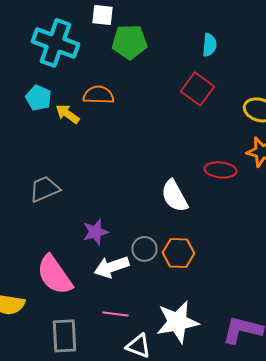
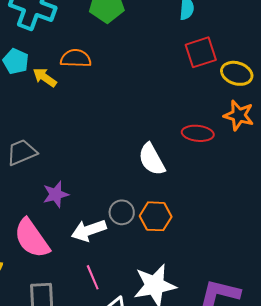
red square: (198, 89) -> (201, 52), moved, turned 36
purple star: (96, 232) -> (56, 194), moved
pink line: (116, 314) -> (93, 277), turned 60

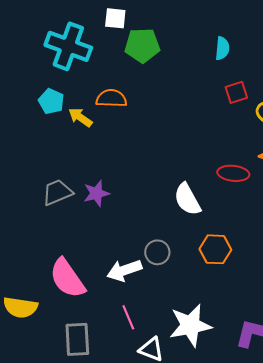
red square: (201, 52) -> (236, 92), size x0.7
purple star: (56, 194) -> (96, 193), moved
orange hexagon: (156, 216) -> (215, 249), moved

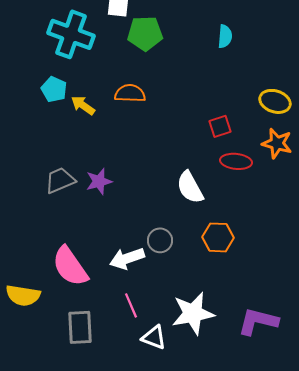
red square: (236, 92) -> (220, 126), moved
orange semicircle: (111, 98) -> (130, 93), moved

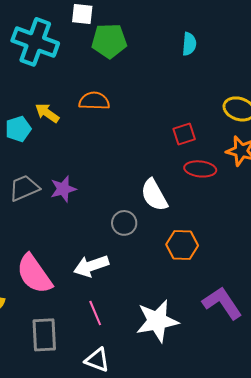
cyan pentagon: (54, 89) -> (18, 129), moved, turned 30
gray circle: (160, 240) -> (124, 223), moved
purple L-shape: (258, 321) -> (222, 303), moved, turned 42
white triangle: (154, 337) -> (97, 360), moved

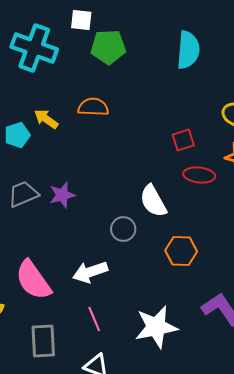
cyan semicircle: (189, 44) -> (188, 50), size x1.6

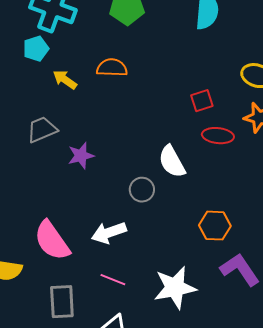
cyan pentagon: (17, 135) -> (36, 49), moved
gray trapezoid: (23, 194) -> (42, 130), moved
orange hexagon: (181, 251) -> (215, 226), moved
pink line: (94, 319) -> (113, 280), turned -45

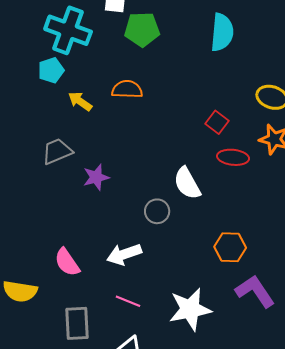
red square: (202, 101) -> (217, 122), turned -35
pink semicircle: (52, 241) -> (67, 262), size x0.7

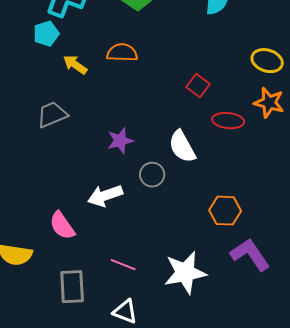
red square: (217, 122) -> (198, 86), moved
purple star: (96, 177) -> (120, 141), moved
white arrow: (124, 254) -> (105, 196), moved

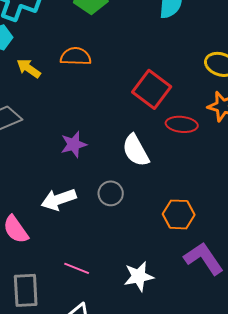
red square: (198, 86) -> (152, 89), size x1.6
gray circle: (152, 175) -> (111, 193), moved
white star: (185, 273) -> (139, 276), size x0.7

